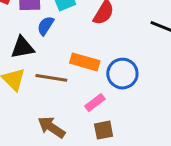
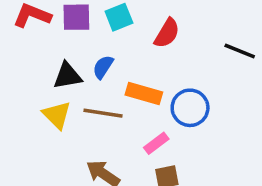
blue semicircle: (46, 26) -> (103, 67), moved

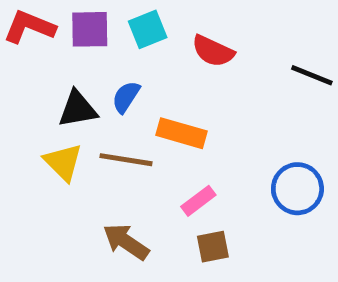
red semicircle: (167, 33) -> (213, 51), turned 84
blue circle: (190, 108) -> (297, 189), moved

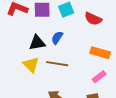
orange rectangle: (182, 133) -> (100, 53), moved
pink rectangle: (198, 201) -> (99, 77), moved

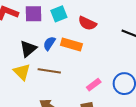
black triangle: (37, 43) -> (28, 49), turned -30
orange rectangle: (100, 53) -> (71, 44), moved

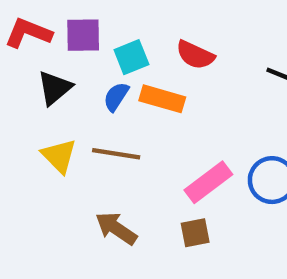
cyan square: (59, 14) -> (131, 57), moved
black triangle: (28, 49) -> (55, 88), moved
pink rectangle: (94, 85) -> (208, 182), size x1.5

